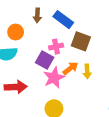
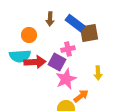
brown square: (81, 41) -> (89, 33), moved, turned -30
orange arrow: (71, 68) -> (81, 96), moved
red arrow: (16, 87) -> (35, 62), moved

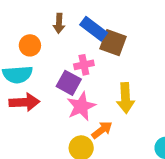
brown square: (89, 33) -> (113, 43), turned 30
red arrow: (35, 62) -> (24, 102), moved
yellow arrow: (98, 73) -> (125, 98), size x1.5

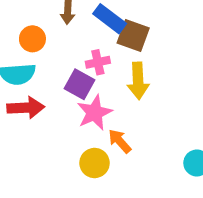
yellow arrow: (125, 98) -> (138, 81), moved
orange arrow: (102, 130) -> (120, 141), turned -95

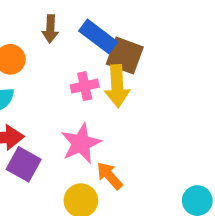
yellow arrow: (138, 81) -> (117, 86), moved
purple square: (79, 84) -> (24, 164), moved

